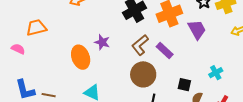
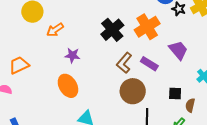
purple trapezoid: (197, 30) -> (178, 50), moved
purple star: (102, 42) -> (72, 55), moved

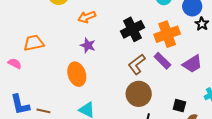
orange arrow: (55, 30) -> (87, 17), moved
purple trapezoid: (178, 50) -> (192, 64), turned 85
purple rectangle: (149, 64) -> (162, 61), moved

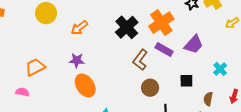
purple star: (88, 45) -> (77, 60), moved
brown circle: (139, 94) -> (150, 88), size x0.7
black square: (179, 106) -> (186, 81), moved

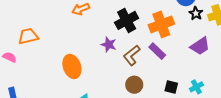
purple trapezoid: (194, 44) -> (200, 46), moved
purple star: (77, 60) -> (109, 45), moved
cyan cross: (220, 69) -> (196, 87), moved

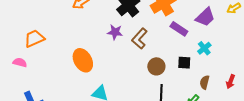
purple rectangle: (157, 51) -> (179, 29), moved
brown circle: (134, 85) -> (156, 66), moved
cyan cross: (196, 87) -> (204, 48), moved

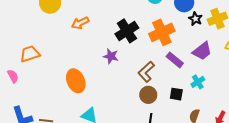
brown L-shape: (140, 38) -> (146, 72), moved
pink semicircle: (20, 62) -> (13, 76), turned 40

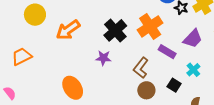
orange arrow: (80, 23) -> (68, 30), size x1.4
orange trapezoid: (30, 54) -> (22, 56), moved
black square: (176, 94) -> (174, 85), turned 32

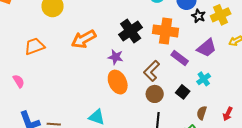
orange cross: (150, 26) -> (166, 31), turned 35
orange arrow: (68, 30) -> (84, 39), moved
orange ellipse: (73, 88) -> (118, 82), moved

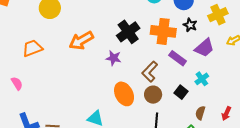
black star: (199, 16) -> (190, 25), moved
orange ellipse: (118, 82) -> (124, 94), moved

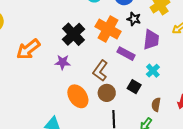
orange cross: (163, 31) -> (108, 29), turned 30
purple trapezoid: (204, 48) -> (151, 40), turned -35

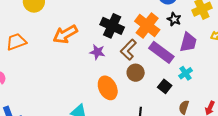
black cross: (73, 34) -> (112, 26), turned -30
purple rectangle: (126, 54) -> (161, 52), size x1.4
brown L-shape: (100, 71) -> (128, 50), moved
brown circle: (107, 93) -> (136, 73), moved

